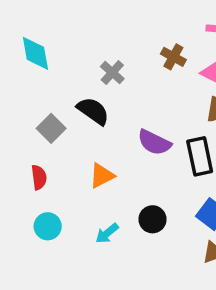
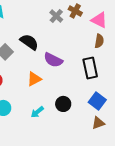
gray cross: (112, 73) -> (56, 16), moved
purple semicircle: (154, 142) -> (53, 60), moved

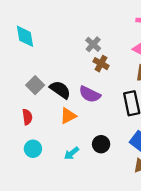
brown cross: (75, 11) -> (101, 64), moved
black semicircle: (29, 42) -> (60, 90), moved

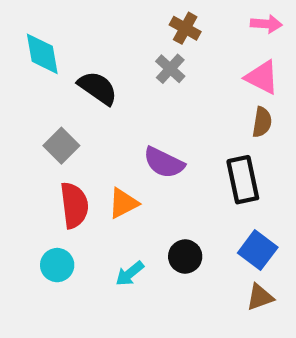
brown cross: (101, 64) -> (185, 28), moved
black semicircle: (60, 90) -> (98, 88), moved
red semicircle: (27, 117) -> (74, 205), moved, size x1.5

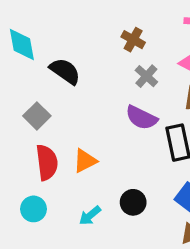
brown cross: (185, 28) -> (133, 40), moved
gray cross: (170, 69) -> (146, 76), moved
purple semicircle: (164, 163) -> (141, 118), moved

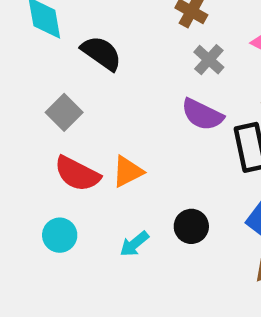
red semicircle: (47, 162) -> (77, 174), turned 124

